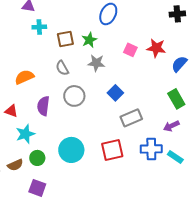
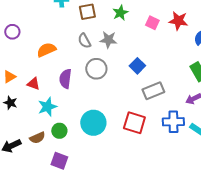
green star: (89, 40) -> (120, 13), moved
gray star: (96, 63) -> (108, 40), moved
red square: (112, 150) -> (134, 123), turned 30

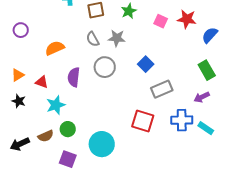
cyan circle: (93, 123) -> (102, 144), moved

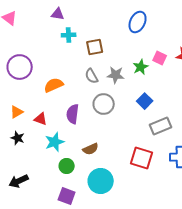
green star: (129, 11) -> (141, 67), moved
purple circle: (21, 30) -> (20, 67), size x1.6
brown semicircle: (46, 136) -> (91, 149), moved

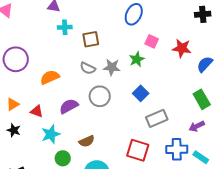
pink square: (160, 58) -> (152, 41), moved
gray semicircle: (92, 76) -> (88, 68), turned -35
purple semicircle: (73, 114) -> (69, 106), turned 54

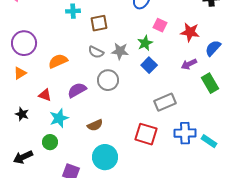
blue square: (141, 93) -> (149, 65), moved
orange triangle: (13, 104) -> (20, 73), moved
purple arrow: (197, 126) -> (189, 64), moved
green circle: (63, 158) -> (50, 142), moved

